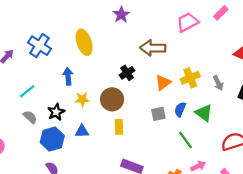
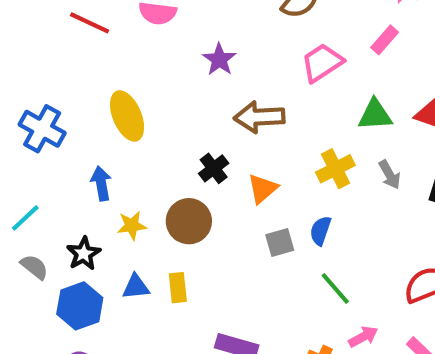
purple star: (121, 15) -> (219, 60), moved
orange triangle: (163, 83) -> (263, 189), moved
green triangle: (204, 113) -> (375, 115), moved, turned -36
yellow rectangle: (119, 127) -> (178, 288), moved

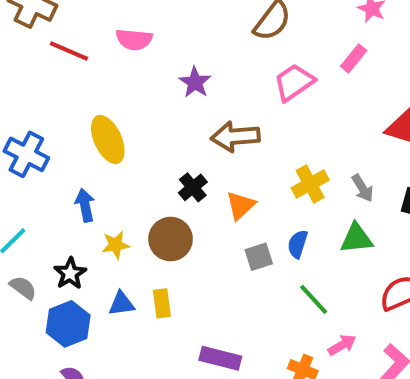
green triangle: (375, 115) -> (356, 238), moved

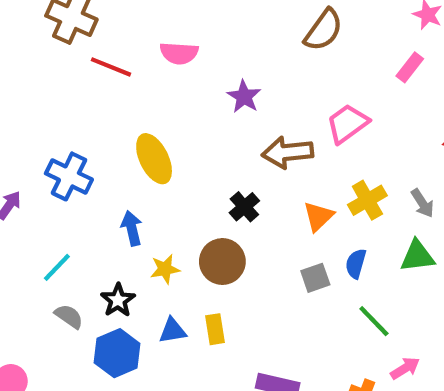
pink trapezoid: (294, 82) -> (347, 124), moved
orange triangle: (241, 205) -> (318, 216), moved

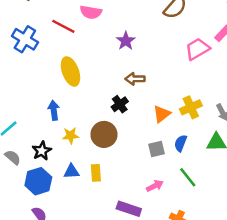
red line: (111, 67) -> (63, 26), moved
pink trapezoid: (347, 124) -> (197, 49), moved
brown arrow: (288, 152) -> (135, 79), moved, size x0.7
blue cross: (69, 176) -> (25, 39), moved
pink arrow: (405, 368) -> (155, 186), moved

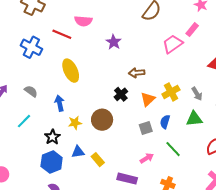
brown arrow: (135, 79) -> (137, 73), moved
black cross: (120, 104) -> (121, 94), moved
gray semicircle: (13, 157) -> (31, 91), moved
yellow rectangle: (96, 173) -> (98, 160), moved, turned -32

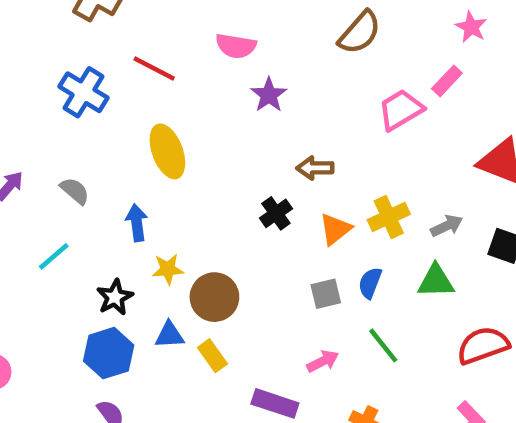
pink semicircle: (83, 21) -> (236, 46), moved
gray arrow: (197, 94) -> (447, 226), turned -88
brown circle: (102, 120) -> (214, 297), moved

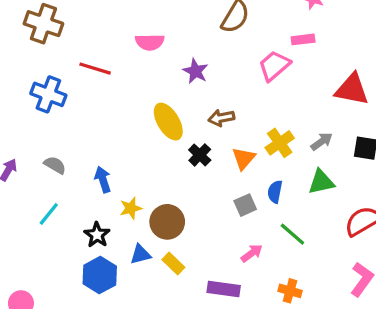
pink rectangle: (447, 81) -> (303, 39), turned 50
purple star: (269, 95) -> (195, 71), moved
yellow ellipse: (167, 151) -> (168, 122), moved

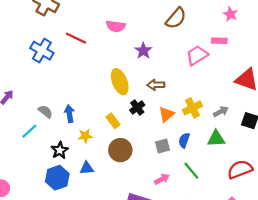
gray semicircle: (55, 165) -> (45, 112), moved
brown circle: (167, 222) -> (120, 150), moved
yellow rectangle: (173, 263) -> (113, 121), moved

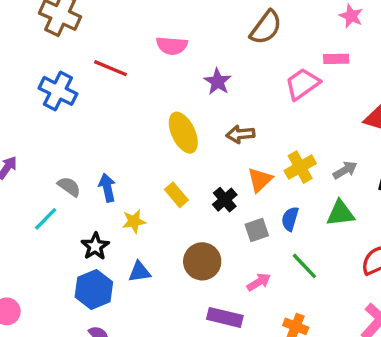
black cross: (137, 107) -> (225, 200), moved
brown circle: (120, 150) -> (202, 261), moved

